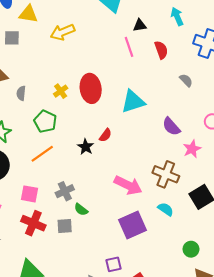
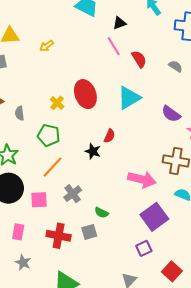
yellow arrow: (63, 32) -> (47, 46), size x0.6
red semicircle: (161, 50) -> (139, 59), moved
gray cross: (65, 191) -> (73, 194), moved
pink square: (29, 194) -> (39, 200), moved
purple square: (114, 264) -> (144, 248), moved

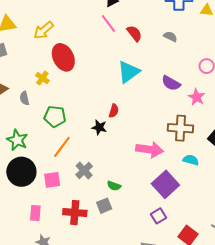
yellow arrow: (47, 46) -> (44, 30), size x1.5
red ellipse: (85, 94) -> (63, 57), moved
yellow cross: (57, 103) -> (42, 78), moved

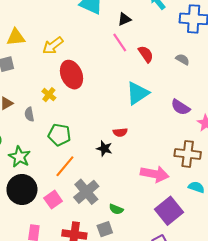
red semicircle: (114, 111) -> (120, 132), turned 64
gray cross: (84, 170) -> (86, 192), size x1.4
pink square: (52, 180) -> (53, 200), turned -30

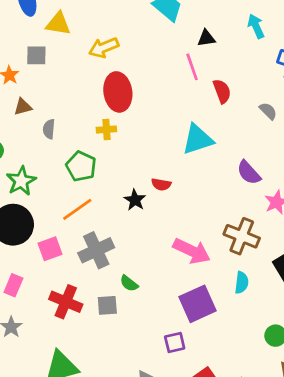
yellow cross: (49, 95) -> (106, 130), moved, turned 32
cyan semicircle: (196, 187) -> (242, 283), turned 63

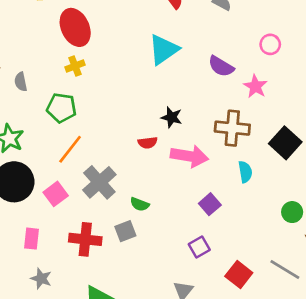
red semicircle: (161, 184) -> (148, 143), moved
black star: (135, 200) -> (172, 117), moved
purple square: (198, 304) -> (210, 204), size x0.6

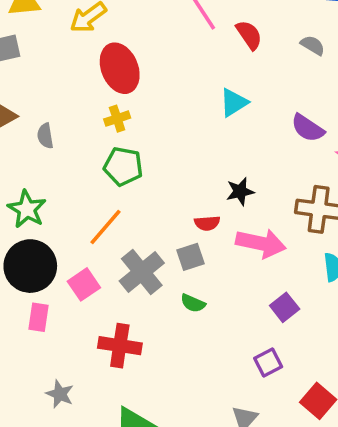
cyan triangle: (164, 50) -> (234, 103), size x0.7
green pentagon: (62, 108) -> (123, 166), moved
black star: (172, 117) -> (240, 191), turned -30
gray square: (125, 231) -> (191, 257), moved
pink rectangle: (31, 239) -> (39, 317), moved

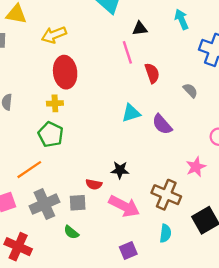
purple semicircle: (308, 128) -> (162, 124), moved

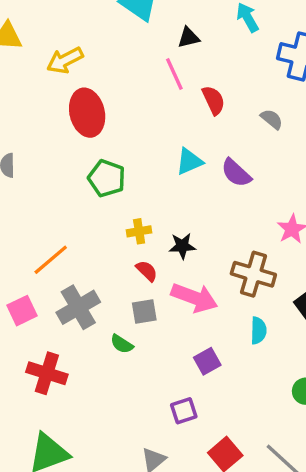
yellow cross: (55, 103) -> (139, 231), moved
green pentagon: (51, 134) -> (107, 178), moved
red semicircle: (94, 184) -> (147, 271), turned -140
gray square: (78, 203) -> (144, 311), moved

